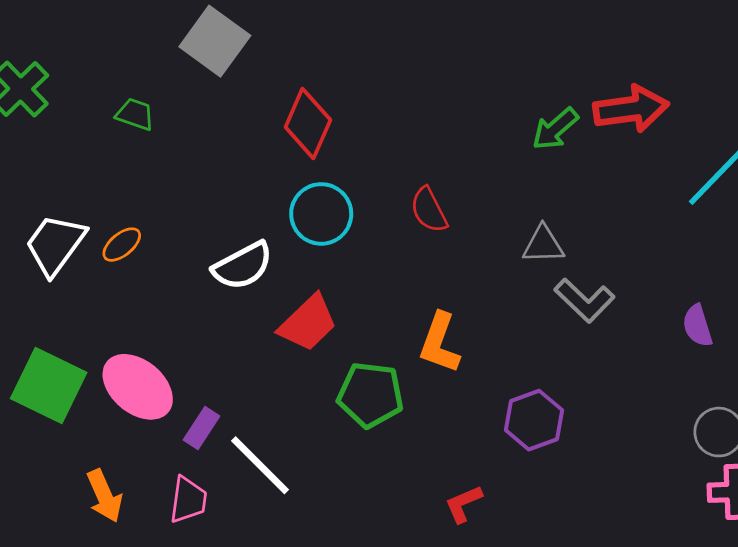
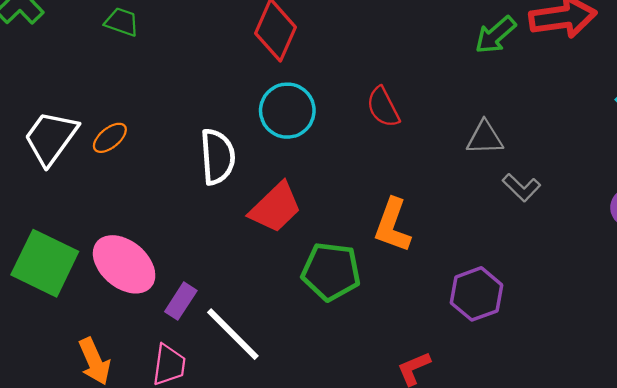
white semicircle: (243, 266) -> (217, 157), turned -66
gray L-shape: (584, 300) -> (521, 187), size x0.7

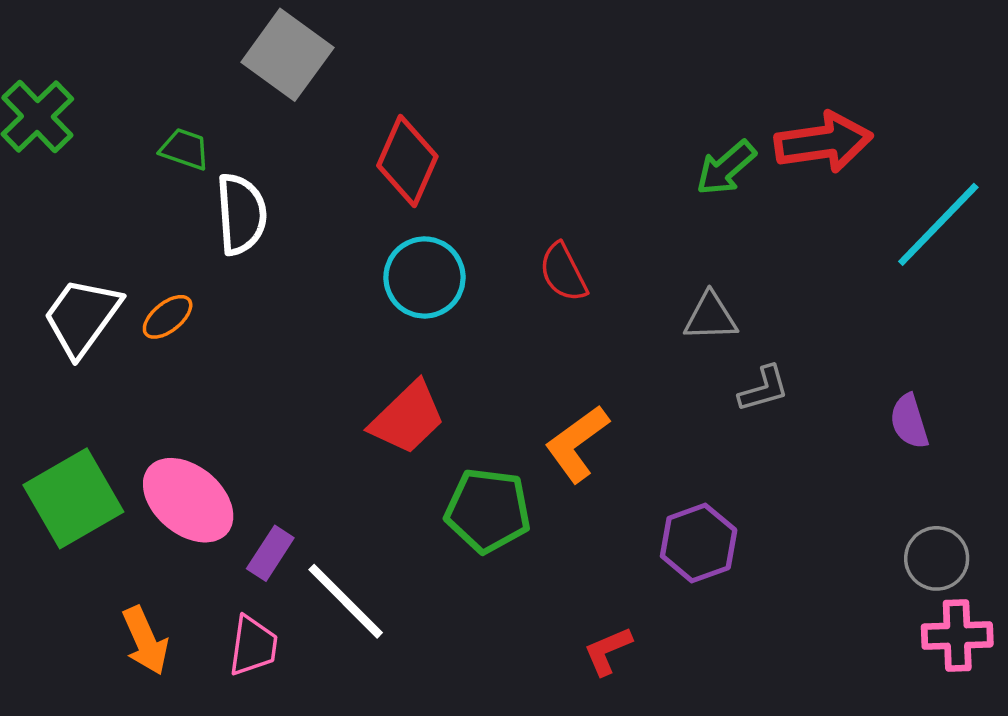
white semicircle: (217, 157) -> (241, 214), moved
gray L-shape: (521, 187) -> (764, 389), turned -60
orange L-shape: (393, 225) -> (577, 444), turned 34
green square: (45, 263) -> (73, 498), turned 34

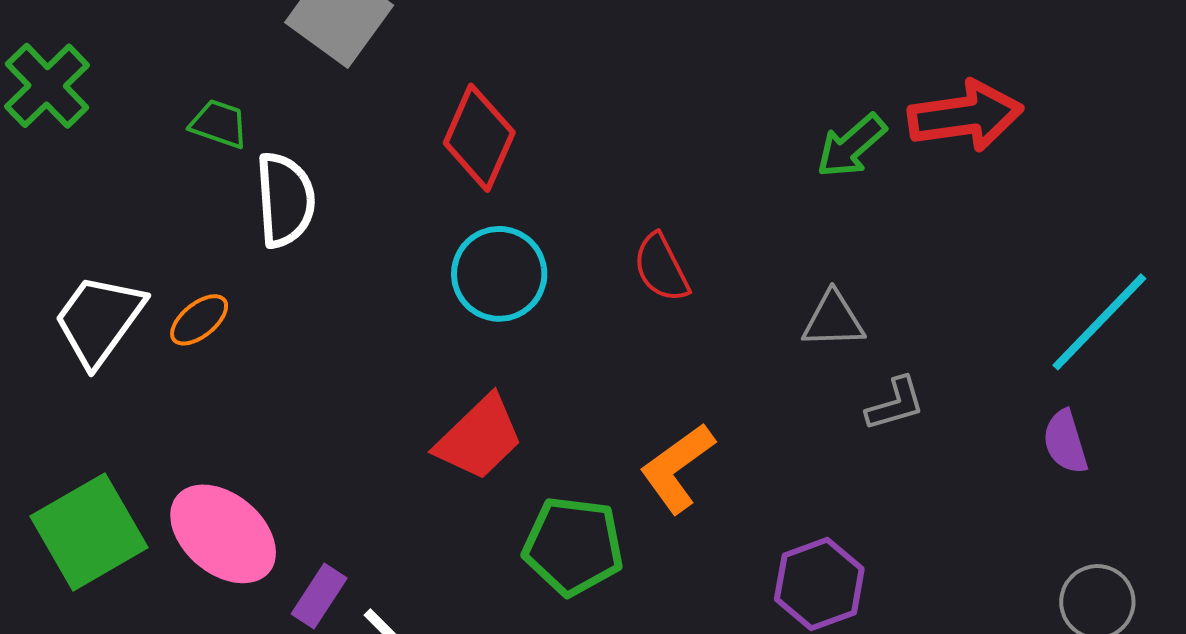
cyan line: (938, 224) -> (1099, 322), moved

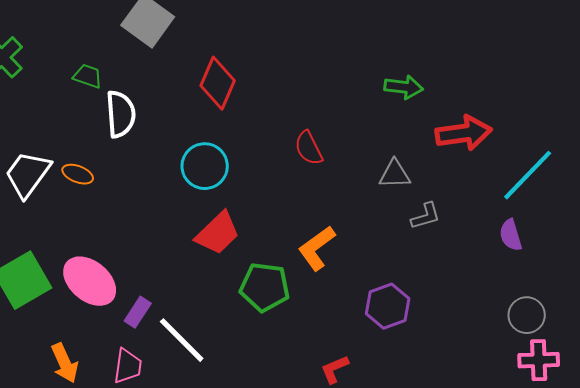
red arrow: (965, 116) -> (464, 133), moved
green arrow: (851, 146) -> (404, 87), turned -132
cyan circle: (499, 274) -> (205, 166), moved
orange ellipse: (199, 320) -> (78, 174), turned 60

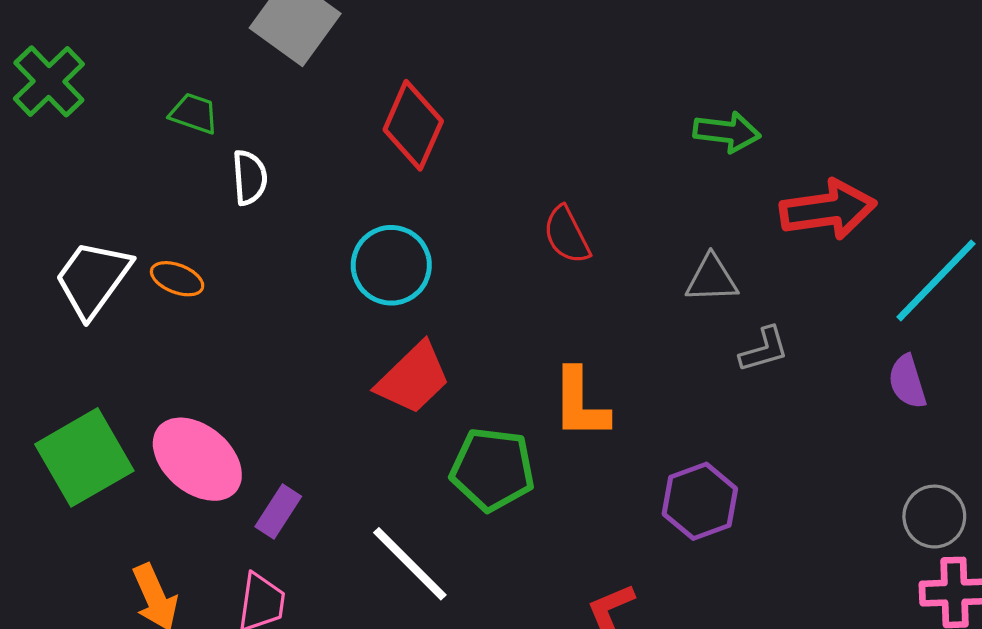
white semicircle: (121, 114) -> (250, 178), size x0.7
orange L-shape: (317, 248) -> (580, 404), turned -54
white line: (182, 340) -> (410, 564), moved

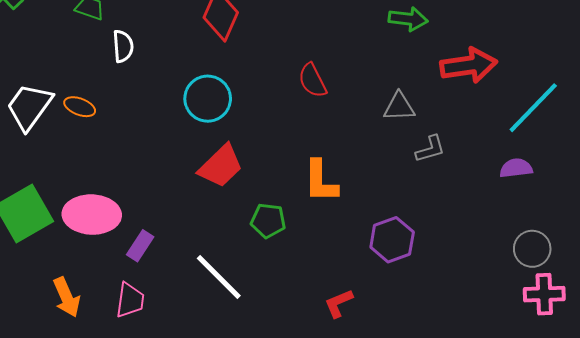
purple semicircle: (907, 382) -> (516, 168), turned 100
pink ellipse: (197, 459) -> (92, 215), turned -38
green pentagon: (492, 469) -> (268, 221), size x0.7

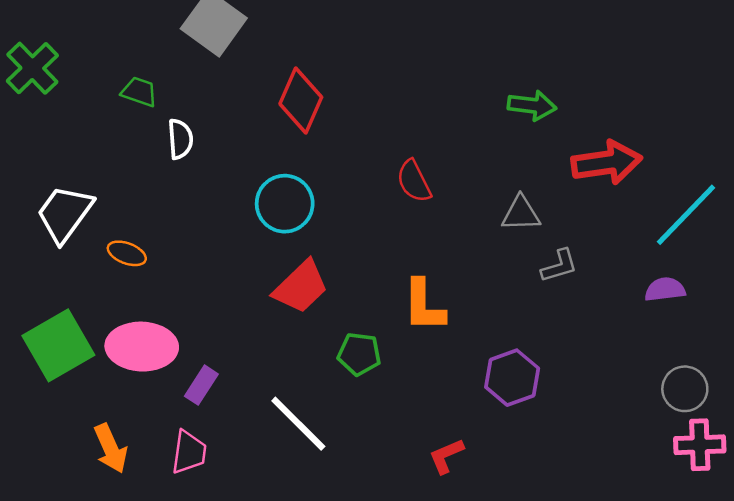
orange ellipse: (80, 107) -> (127, 253), moved

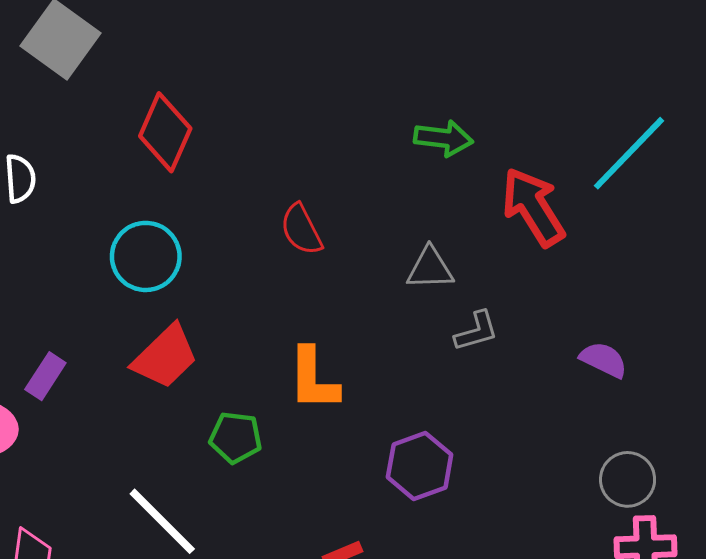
red arrow: (607, 163) -> (533, 207), turned -114
cyan line: (686, 215) -> (629, 153), moved
purple semicircle: (665, 289) -> (604, 360), turned 33
purple rectangle: (201, 385) -> (45, 376), moved

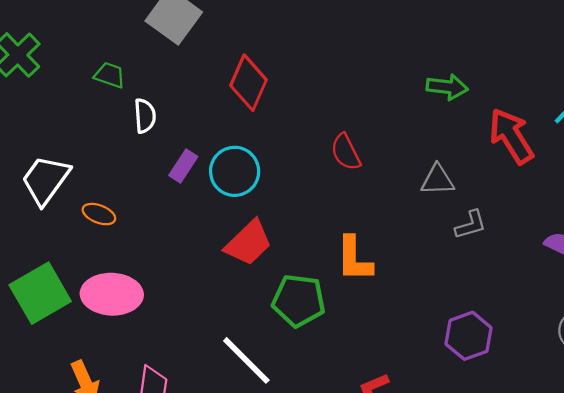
purple rectangle: (45, 376) -> (183, 166), moved
green pentagon: (236, 437) -> (299, 301), size x1.4
purple hexagon: (420, 466) -> (469, 336), moved

